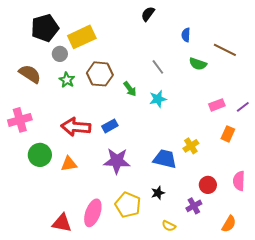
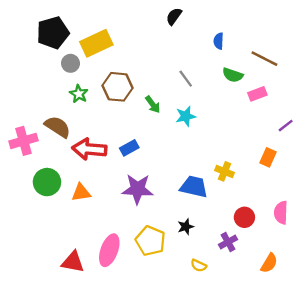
brown semicircle: (30, 74) -> (58, 127), moved
pink rectangle: (217, 105) -> (257, 94), moved
yellow cross: (191, 146) -> (224, 171), turned -35

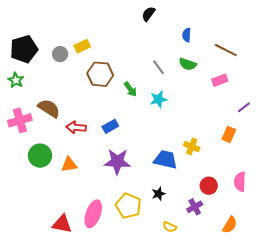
black pentagon: (53, 33) -> (24, 49), moved
yellow rectangle: (96, 43) -> (82, 46), moved, size x0.6
green semicircle: (233, 75) -> (188, 64), moved
green star: (79, 94) -> (16, 80), moved
red arrow: (89, 149) -> (76, 127), size x0.7

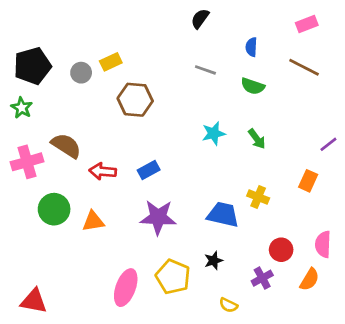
gray line: (158, 67) -> (205, 70), moved, turned -35
pink rectangle: (220, 80) -> (307, 24), moved
green arrow: (130, 89) -> (257, 139), moved
red triangle: (62, 224) -> (34, 301), moved
orange semicircle: (230, 225) -> (309, 279), moved

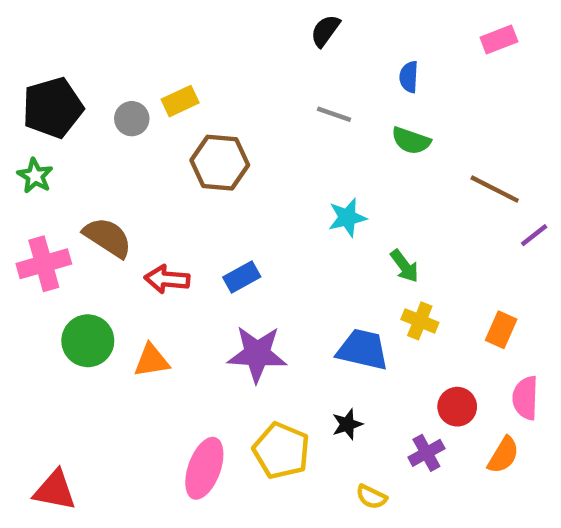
brown line: (304, 67) -> (495, 189), moved
green arrow: (257, 139) -> (404, 266), moved
orange rectangle: (308, 181) -> (501, 330), moved

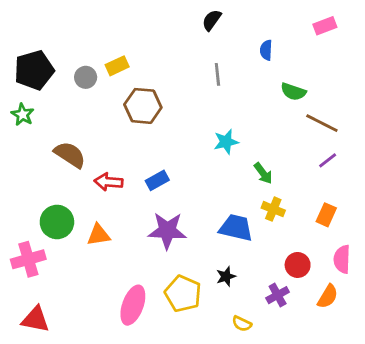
gray line: (334, 114) -> (217, 74), turned 65
green semicircle: (411, 141) -> (293, 92), moved
purple line: (534, 235) -> (328, 160), moved
pink cross: (44, 264) -> (28, 259), moved

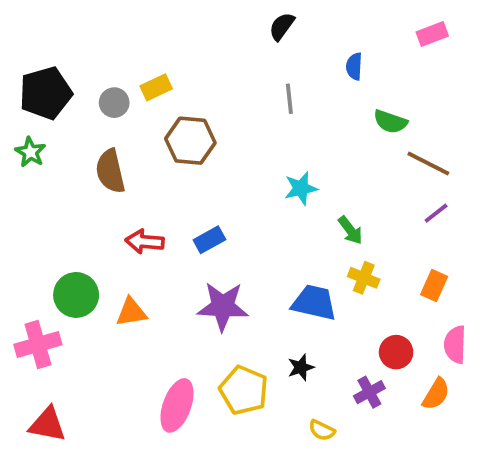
brown semicircle: (70, 155) -> (110, 171), moved, turned -136

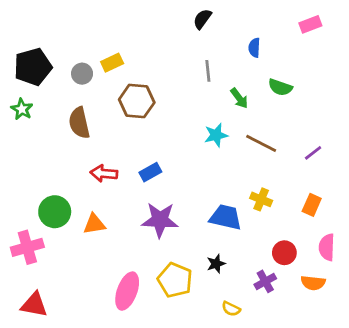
brown line: (428, 164) -> (261, 143), moved
green arrow: (350, 230) -> (239, 98), moved
orange semicircle: (436, 394) -> (313, 283), turned 65

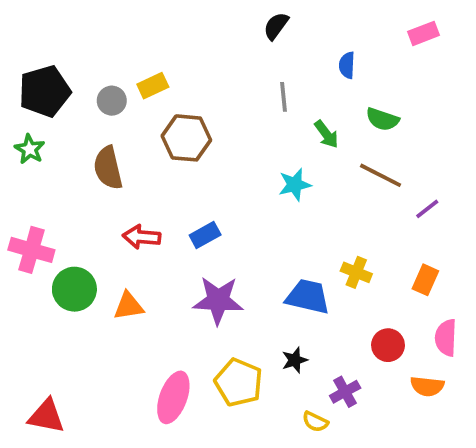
brown line: (261, 143) -> (381, 175), moved
pink cross: (27, 247) -> (31, 250), moved, turned 32
purple cross: (265, 281) -> (345, 392), moved

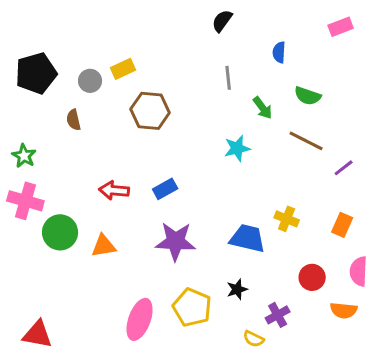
green star: (30, 149) -> (24, 156), moved
brown semicircle: (108, 168) -> (74, 120), moved, size x0.6

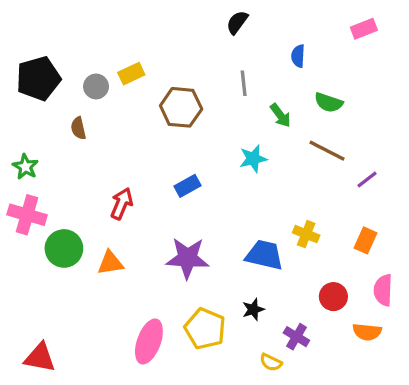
brown hexagon: (150, 111) -> (181, 107), moved
blue rectangle: (165, 189) -> (187, 186), moved
red arrow: (114, 190) -> (122, 204), turned 108
purple cross: (278, 315) -> (296, 337), turned -30

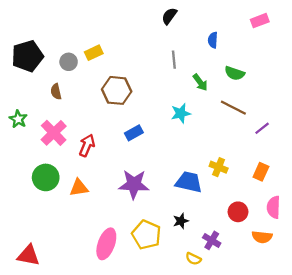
brown hexagon: (181, 107) -> (117, 90), moved
pink cross: (27, 215) -> (54, 133), moved, turned 30

